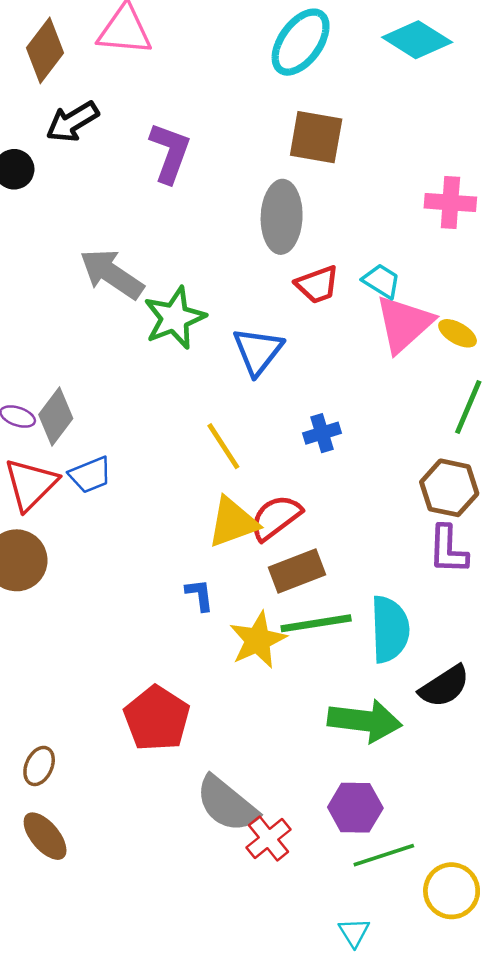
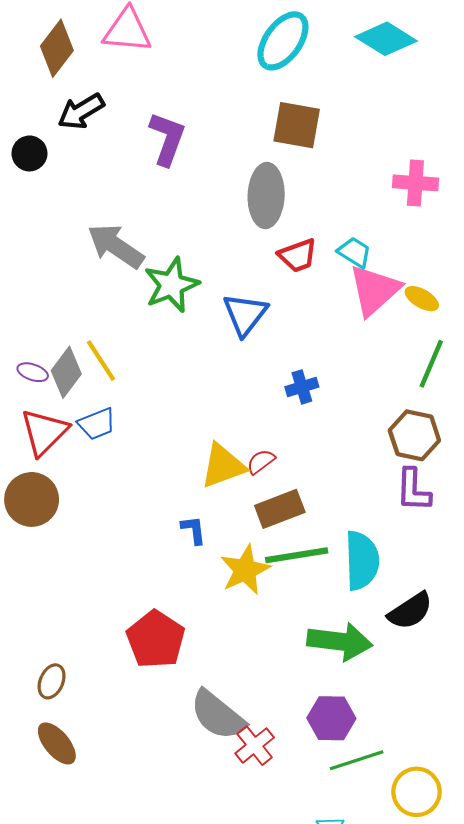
yellow line: (223, 446) -> (101, 361), moved
red semicircle: (276, 518) -> (261, 462), size x0.6

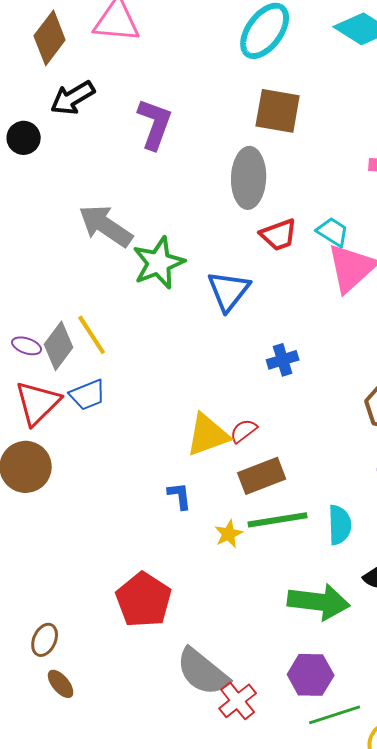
cyan semicircle: (362, 560) -> (340, 525), size x0.7
yellow star: (245, 570) -> (229, 534), size x0.6
brown ellipse: (57, 743) -> (61, 684), moved, size x0.7

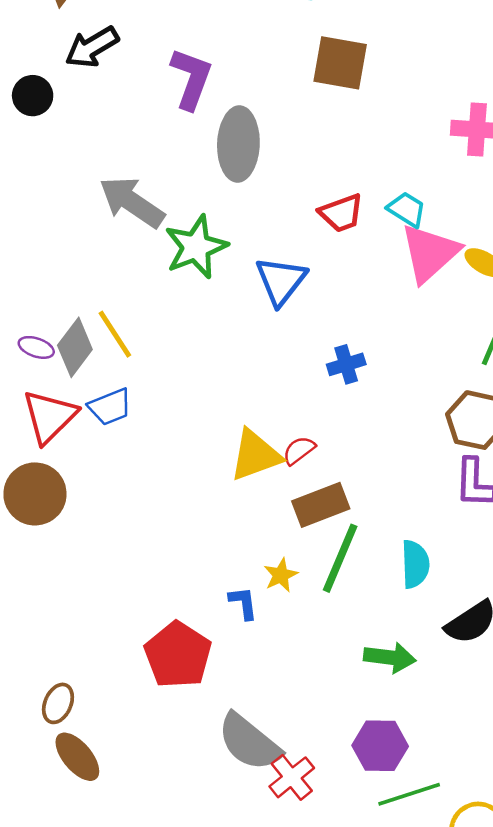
gray ellipse: (249, 178) -> (238, 144), moved
blue L-shape: (180, 496) -> (243, 603), moved
green line: (278, 520) -> (340, 558), turned -58
green arrow: (319, 602) -> (390, 657), size x0.7
brown ellipse: (61, 684) -> (77, 757), size x1.4

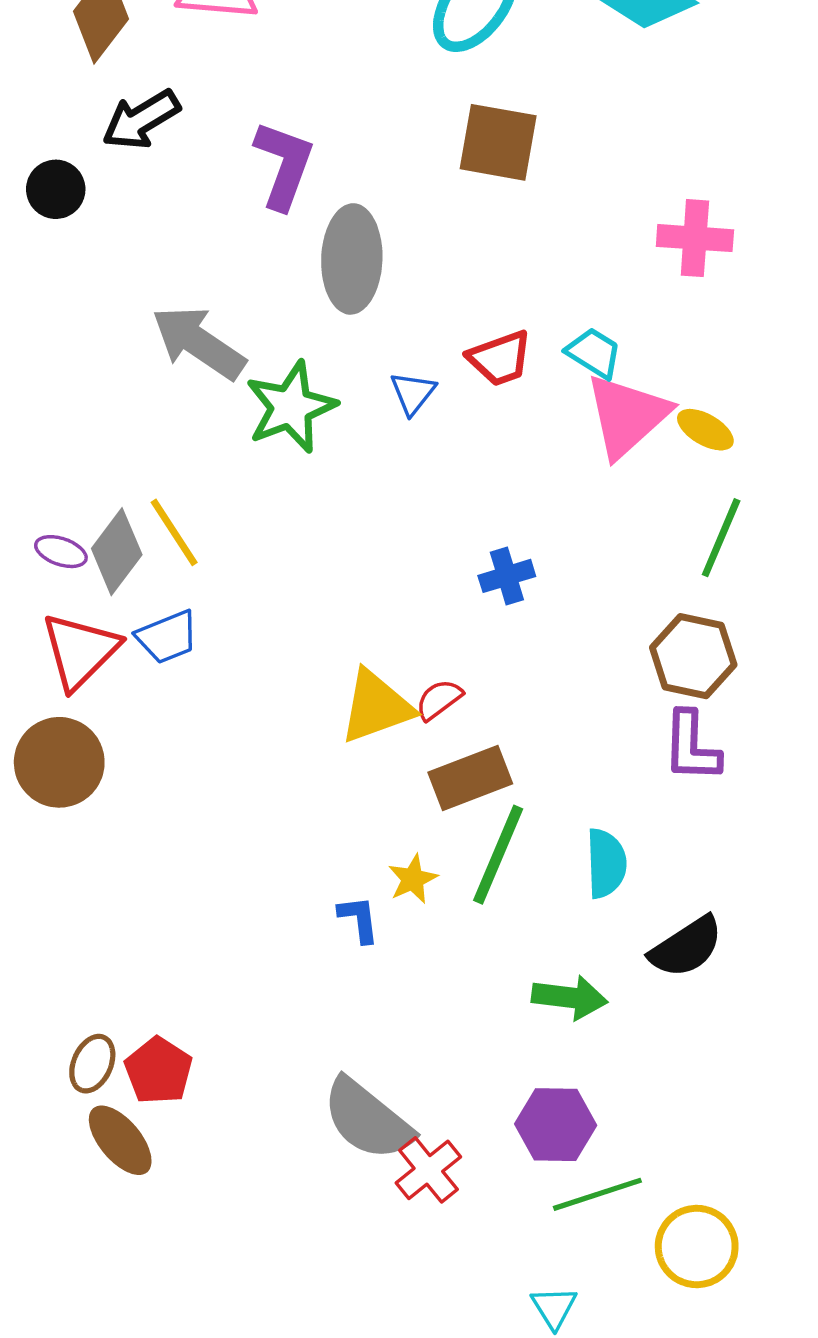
blue triangle: (281, 281) -> (413, 393), moved, size x0.6
red pentagon: (178, 655) -> (158, 1071), moved, size x0.7

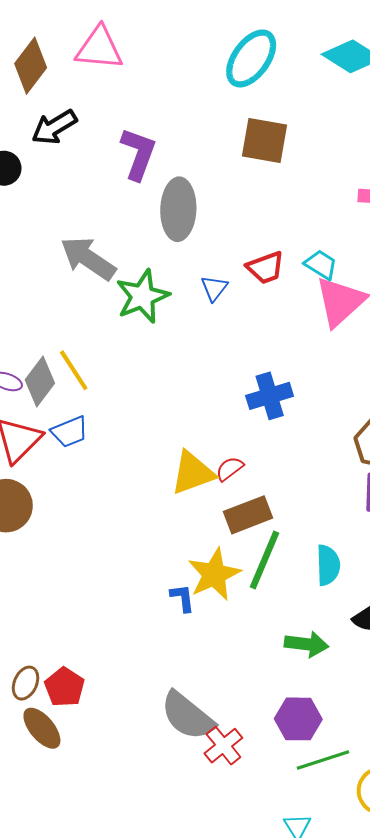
blue cross: (507, 576) -> (270, 396), size x1.4
yellow star: (413, 879) -> (214, 574), size x1.8

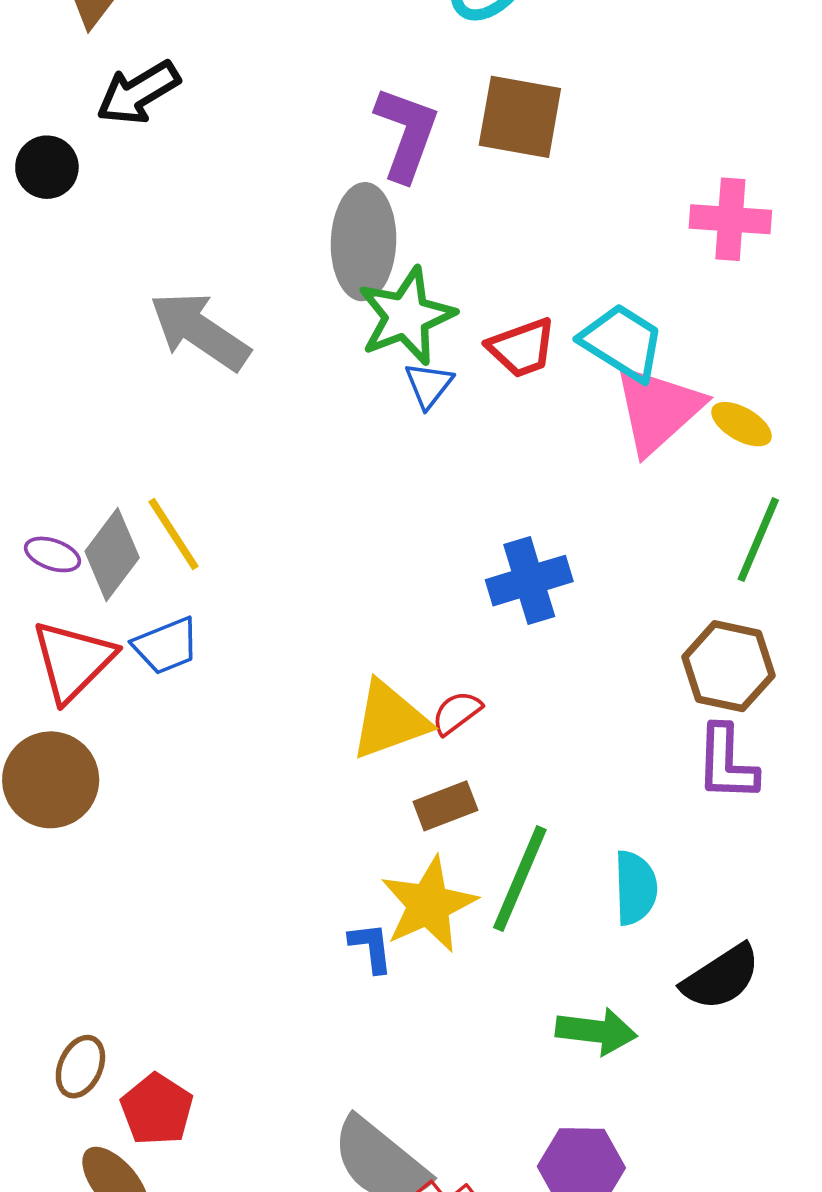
purple L-shape: (138, 154) -> (406, 134), moved
cyan trapezoid: (321, 265) -> (622, 342), size x1.4
green star: (142, 296) -> (406, 316), moved
brown rectangle: (248, 515) -> (445, 806), moved, size x0.7
brown ellipse: (26, 683) -> (80, 1067), moved

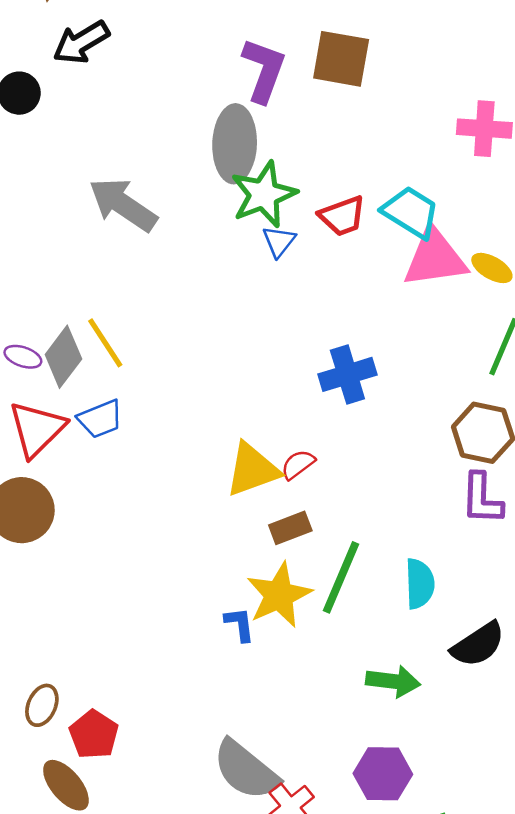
pink triangle: (658, 409) -> (435, 258), turned 34

